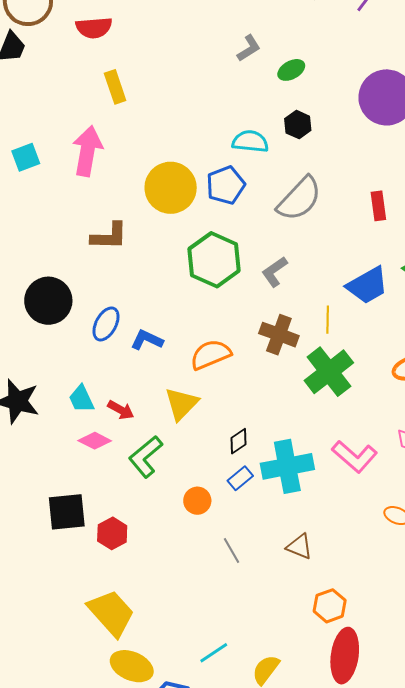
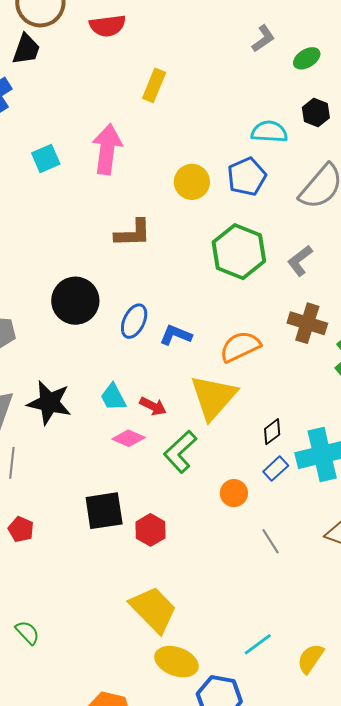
yellow rectangle: (115, 87) -> (154, 85), moved, turned 44
yellow circle: (171, 188) -> (192, 182), size x0.7
yellow triangle: (181, 404) -> (213, 397), size x1.4

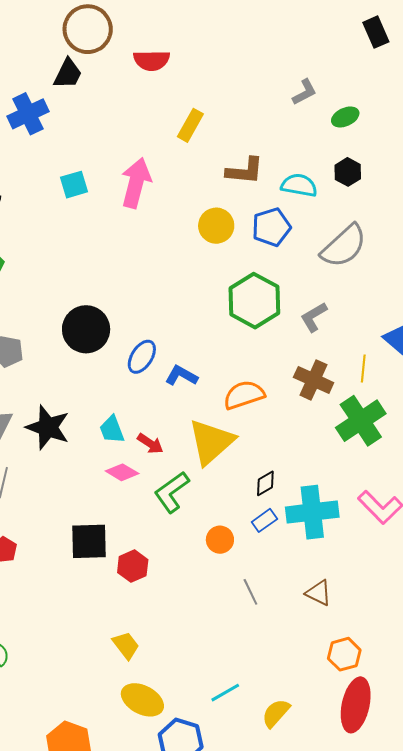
brown L-shape: (133, 233) -> (245, 171), moved
yellow trapezoid: (153, 609) -> (126, 645), size x0.6

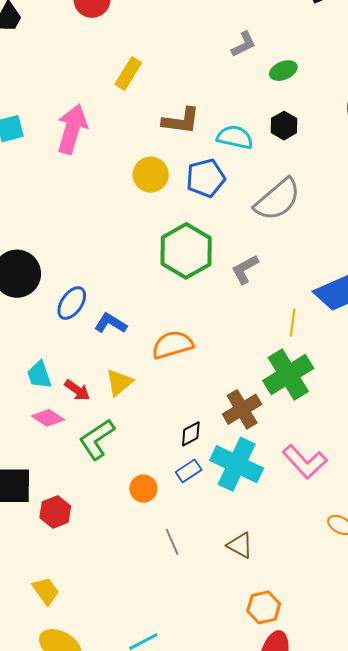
brown cross: (314, 380) -> (242, 409), moved, turned 33
yellow triangle: (211, 442) -> (119, 382), moved, size x0.6
cyan cross: (312, 512) -> (237, 464), turned 30

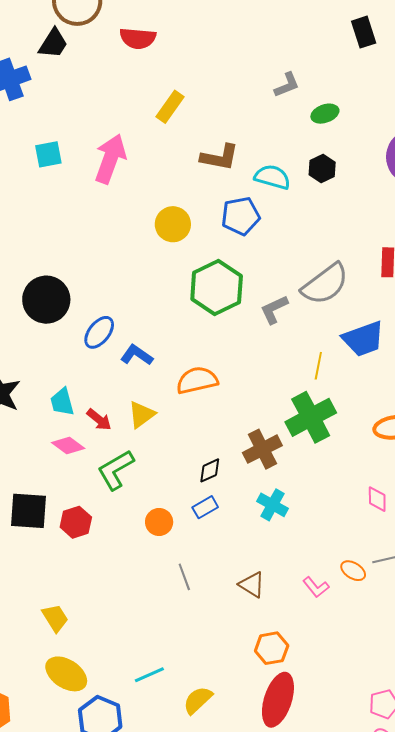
yellow circle: (151, 175) -> (173, 224), moved
gray semicircle: (277, 199) -> (325, 284), moved
pink L-shape: (305, 462) -> (316, 587), moved, size x0.6
cyan cross: (237, 464) -> (273, 505), moved, size x0.6
red hexagon: (55, 512) -> (76, 522), moved

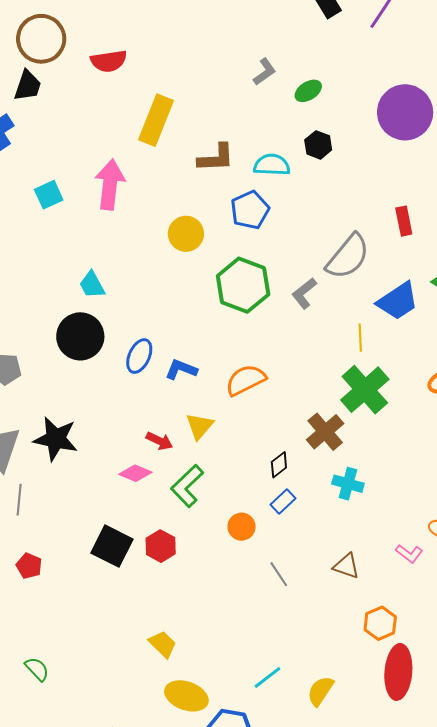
yellow rectangle: (170, 107) -> (156, 120), size x1.5
cyan trapezoid: (62, 402) -> (92, 285), moved
black square: (29, 511) -> (112, 546), turned 36

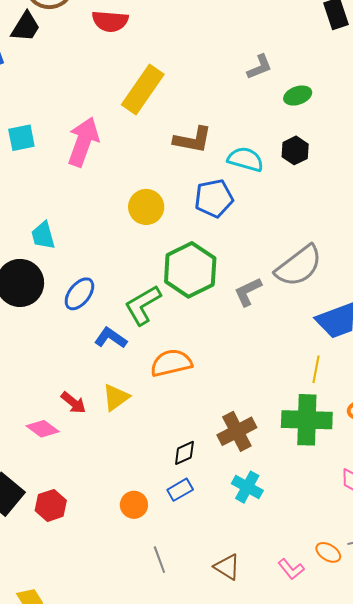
yellow line: (360, 338) -> (316, 369), moved
blue ellipse: (139, 356) -> (79, 294), moved
green cross: (365, 390) -> (307, 420), moved, turned 30
green L-shape: (187, 486) -> (143, 305), moved

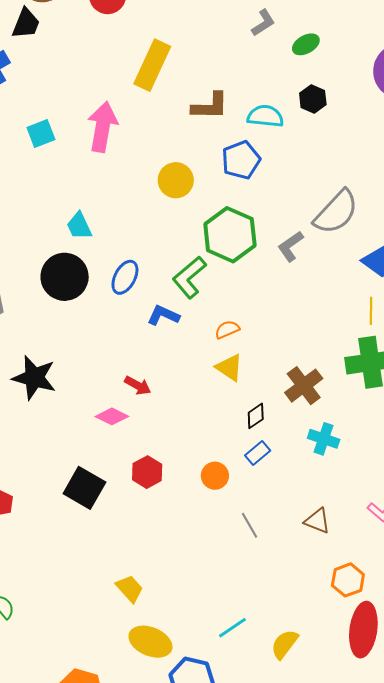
orange semicircle: (171, 363) -> (227, 330), size x0.6
yellow triangle: (116, 397) -> (229, 368), moved, turned -40
red hexagon: (51, 505) -> (147, 472), moved

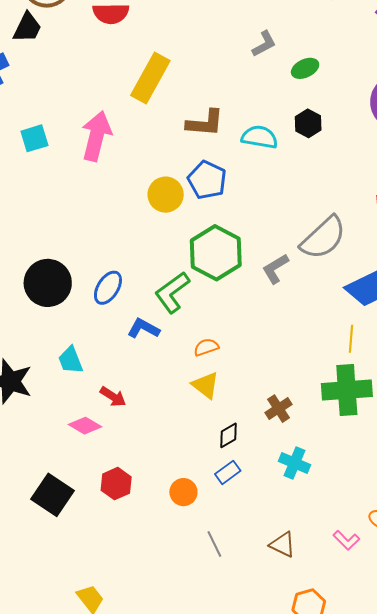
blue pentagon: (241, 160) -> (207, 180), moved, turned -30
cyan trapezoid: (79, 226) -> (71, 360), moved
brown cross: (304, 386) -> (278, 409), size x0.7

